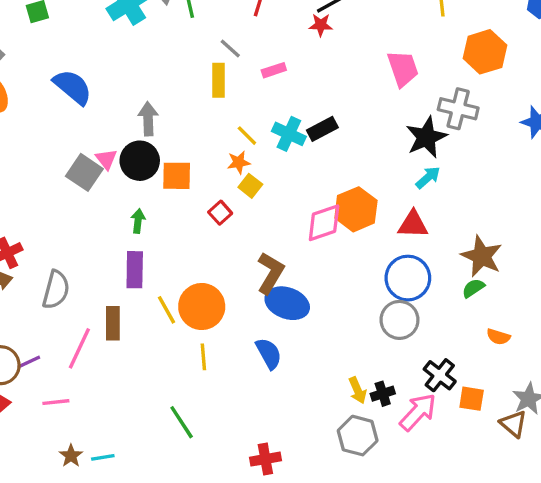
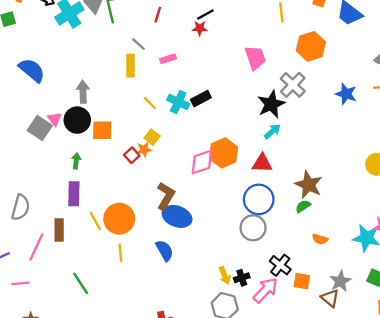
gray cross: (458, 109) -> (293, 85), turned 30
orange star: (239, 162) -> (144, 150), moved
green line: (182, 422) -> (81, 283), moved

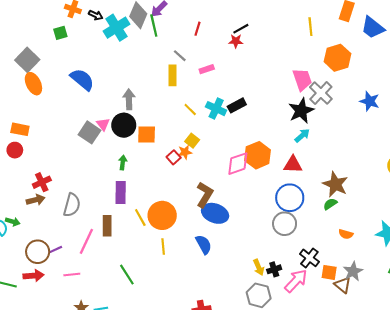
pink trapezoid: (255, 58) -> (302, 80), moved
gray star: (340, 281) -> (353, 271), moved
brown triangle: (330, 298) -> (343, 285), moved

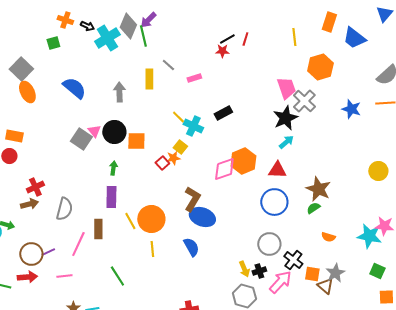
red line: (197, 29) -> (245, 39), moved
yellow rectangle: (172, 75) -> (149, 79), moved
gray arrow: (129, 99) -> (119, 92), moved
cyan cross: (216, 109) -> (193, 126), moved
gray circle: (285, 224) -> (269, 244), moved

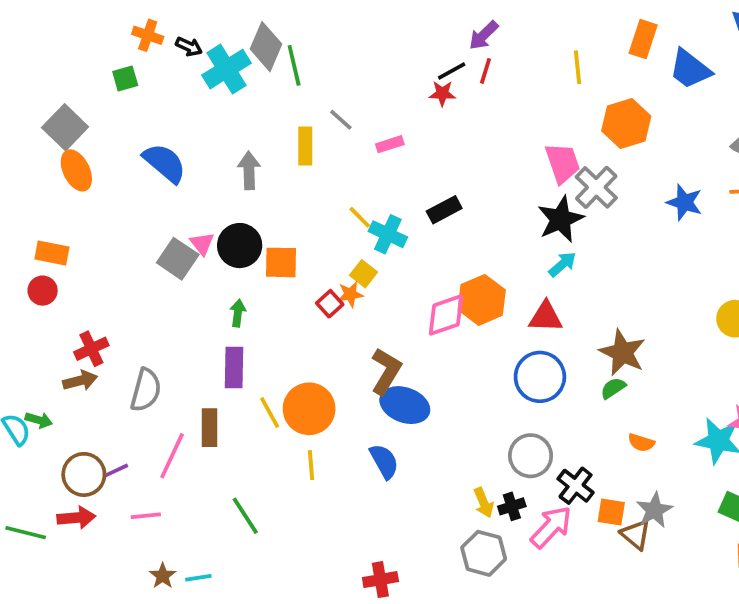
purple arrow: (148, 20) -> (484, 35), moved

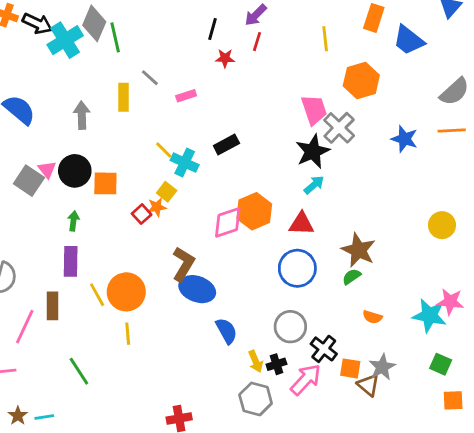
black arrow: (189, 47) -> (37, 23), size x1.5
black line: (452, 71) -> (212, 29), moved, turned -45
blue semicircle: (384, 461) -> (226, 331), moved

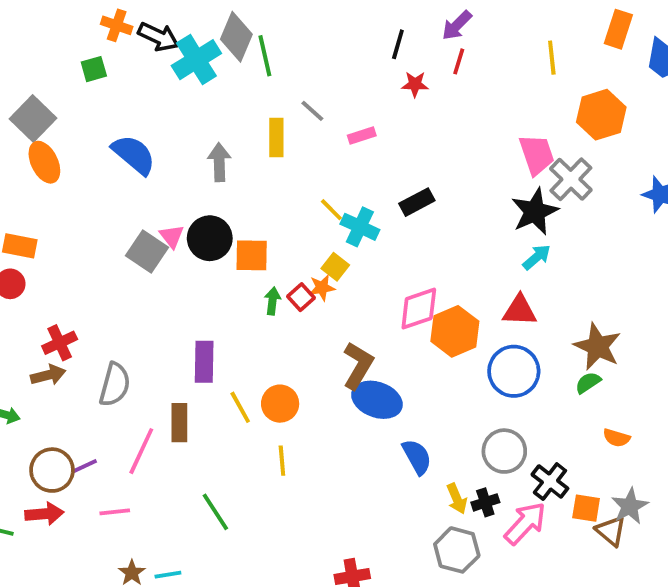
orange hexagon: (254, 211) -> (455, 331), moved
green arrow: (73, 221) -> (272, 301), moved
orange circle: (126, 292) -> (280, 404), size x0.7

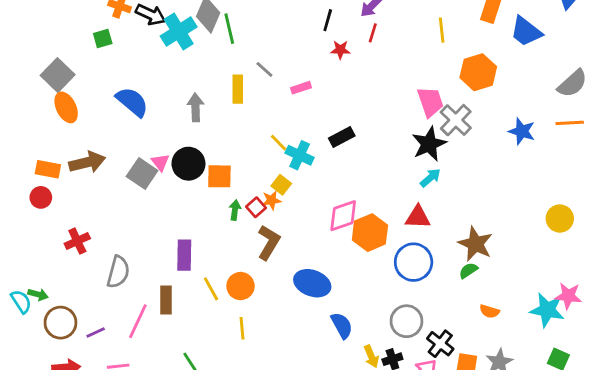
brown L-shape: (358, 366) -> (269, 242), moved
brown arrow: (48, 375) -> (87, 162), moved, size x1.4
brown circle: (52, 470) -> (60, 323), moved

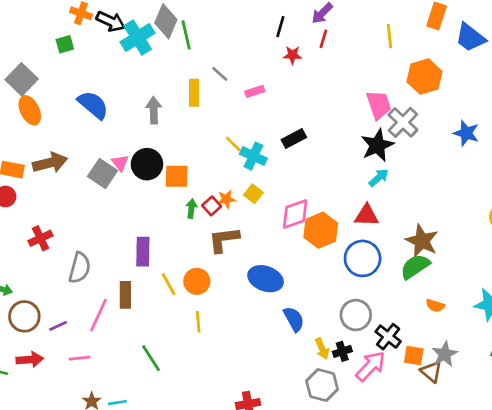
yellow square: (281, 185) -> (253, 194), moved
brown L-shape: (269, 242) -> (224, 240), turned -128
green semicircle: (468, 271) -> (415, 267), size x1.6

